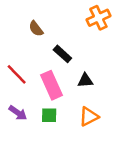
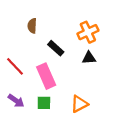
orange cross: (99, 18) -> (88, 32), moved
brown semicircle: (36, 29) -> (32, 26), turned 40
black triangle: (85, 80) -> (89, 58), moved

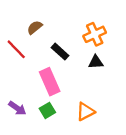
brown semicircle: (32, 26) -> (35, 27), turned 48
red line: (15, 66) -> (16, 49), moved
green square: (44, 103) -> (47, 110), turned -32

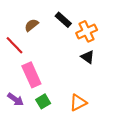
black rectangle: (60, 52) -> (63, 20), moved
black triangle: (96, 62) -> (88, 57), turned 40
pink rectangle: (50, 82) -> (31, 75), moved

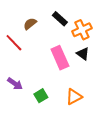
pink rectangle: (31, 75) -> (60, 58), moved
purple arrow: (16, 99) -> (15, 84), moved

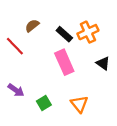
black rectangle: (60, 19) -> (64, 34), moved
black triangle: (83, 54) -> (103, 63), moved
orange triangle: (74, 97) -> (79, 104), turned -42

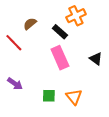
orange cross: (88, 32) -> (76, 16), moved
green square: (44, 103) -> (49, 96), moved, turned 32

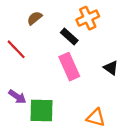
brown semicircle: (30, 24) -> (35, 18), moved
green square: (49, 96) -> (42, 111), moved, size x1.6
orange triangle: (74, 97) -> (96, 117), moved, turned -36

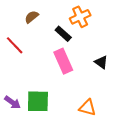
purple arrow: (17, 97) -> (13, 102), moved

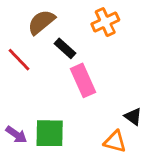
brown semicircle: (32, 17) -> (41, 22), size x1.5
black rectangle: (63, 34) -> (65, 48), moved
black triangle: (101, 62) -> (133, 117), moved

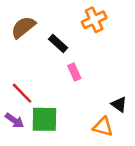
brown semicircle: (41, 22) -> (23, 27), moved
red line: (19, 60) -> (22, 93), moved
pink rectangle: (83, 80) -> (74, 72), size x0.6

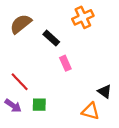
green square: (44, 119) -> (39, 105), size x0.6

